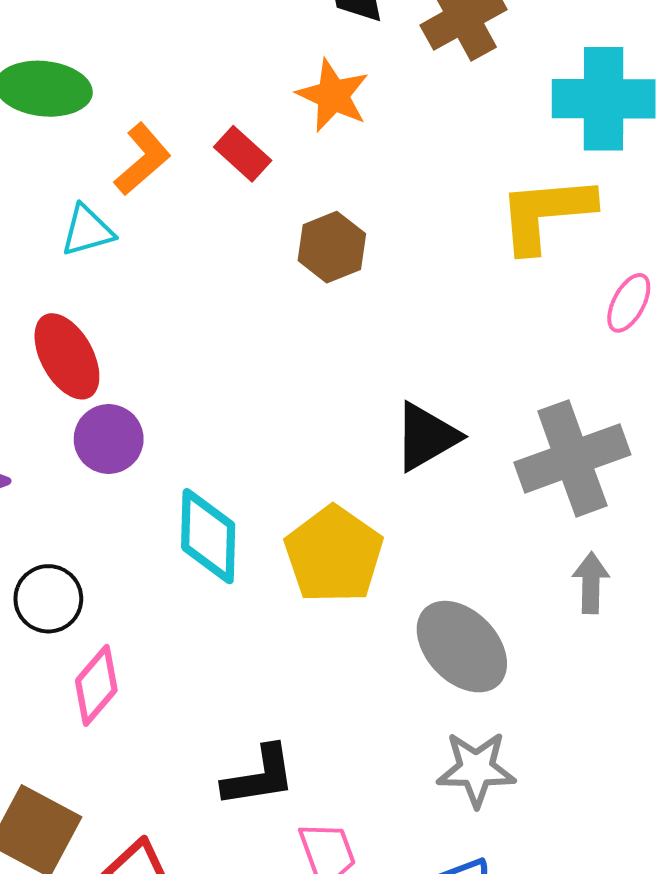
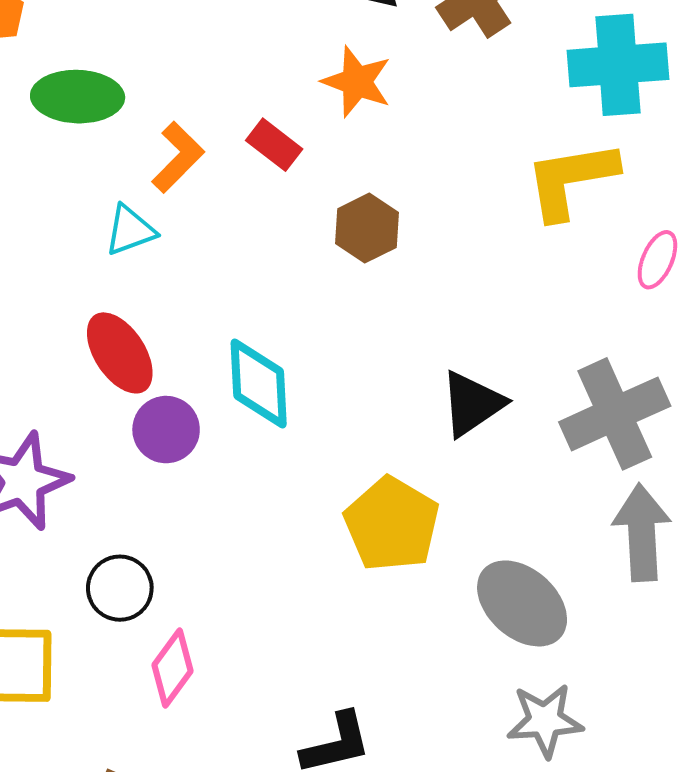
cyan diamond: (208, 536) -> (259, 383), moved
gray arrow: (591, 583) -> (642, 532), size x1.6

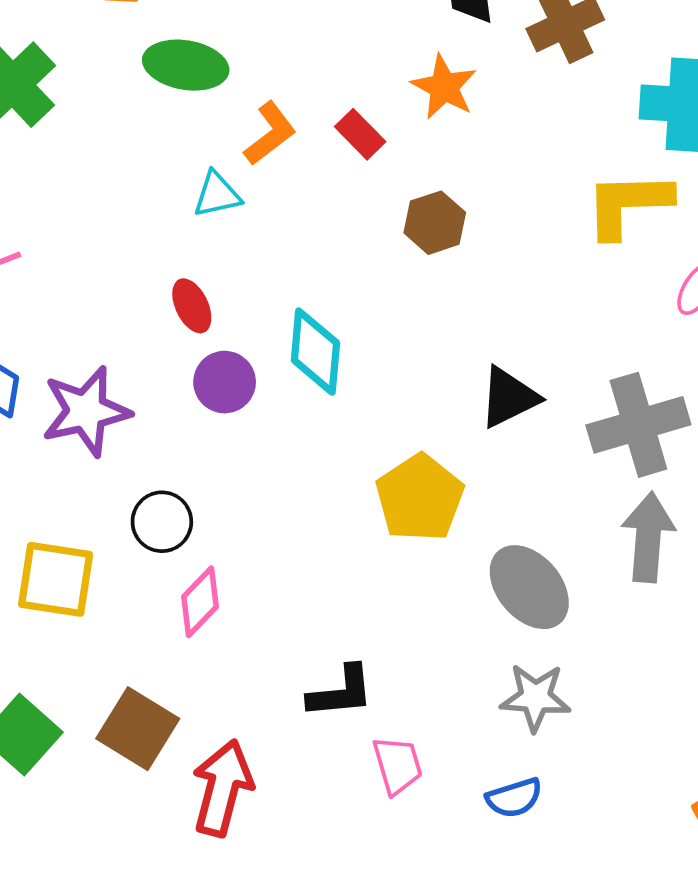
red ellipse: (120, 353) -> (192, 306), size x0.7

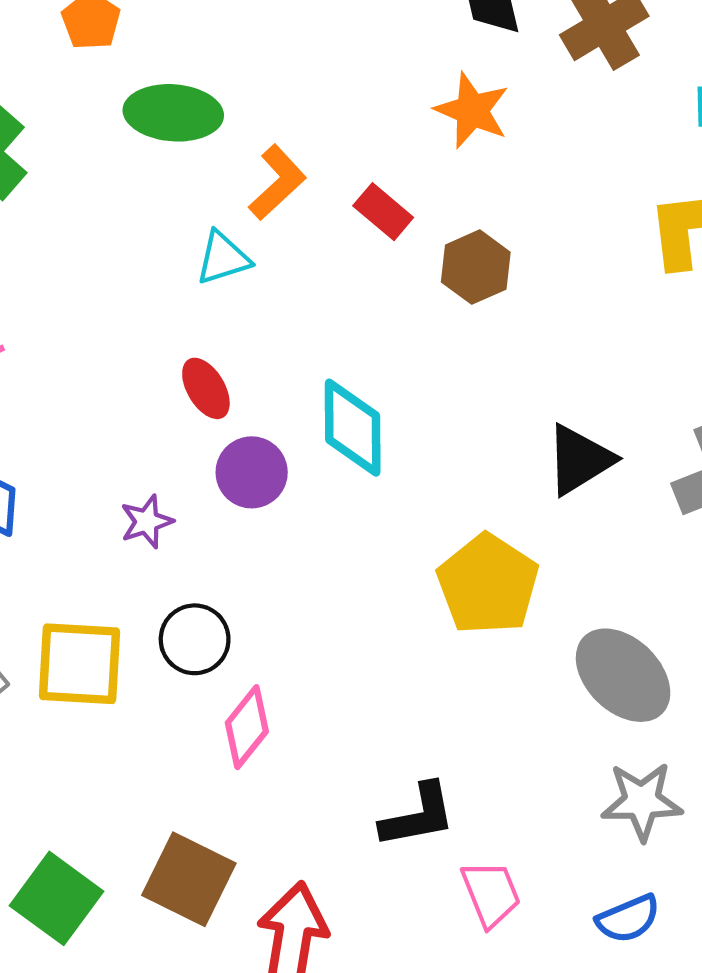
red rectangle: (360, 134) -> (383, 212), moved
purple star: (86, 411) -> (147, 522), moved, size x0.5
yellow square: (56, 579) -> (80, 664), moved

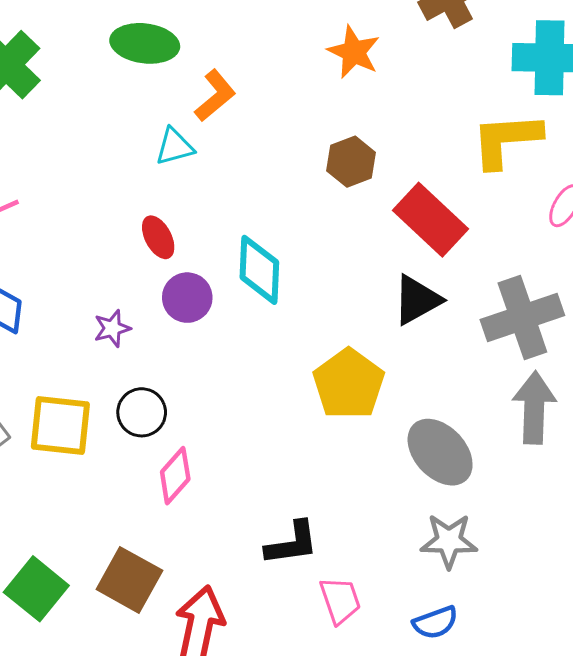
red rectangle: (383, 212) -> (430, 220), moved, size x1.8

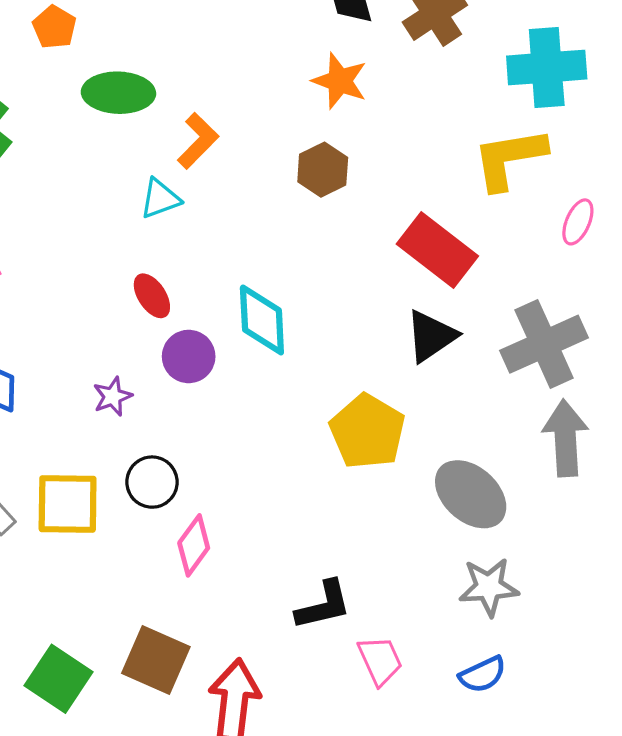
brown hexagon: (351, 162) -> (323, 170), moved

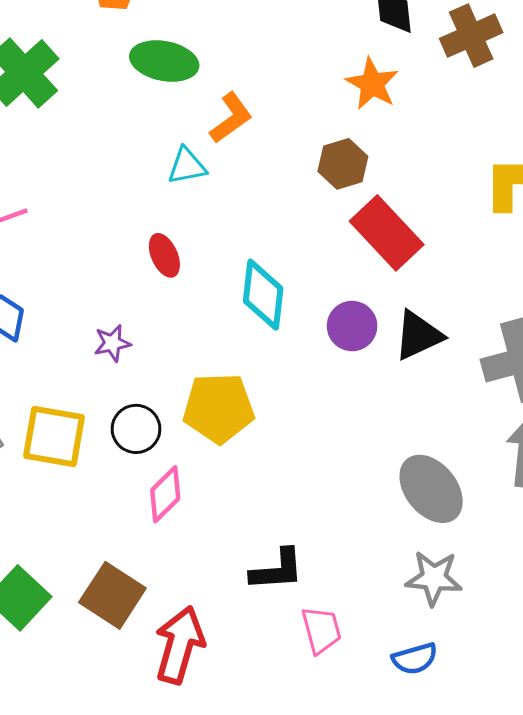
red rectangle: (437, 250) -> (387, 233), moved
purple circle: (189, 356) -> (352, 326), moved
yellow pentagon: (367, 431) -> (219, 408), moved, turned 30

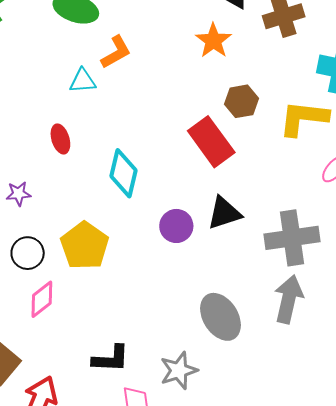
brown hexagon: (343, 164) -> (241, 101), moved
purple circle: (352, 326) -> (176, 226), moved
yellow pentagon: (219, 408) -> (85, 246), turned 30
gray star: (434, 578) -> (179, 371), moved, turned -30

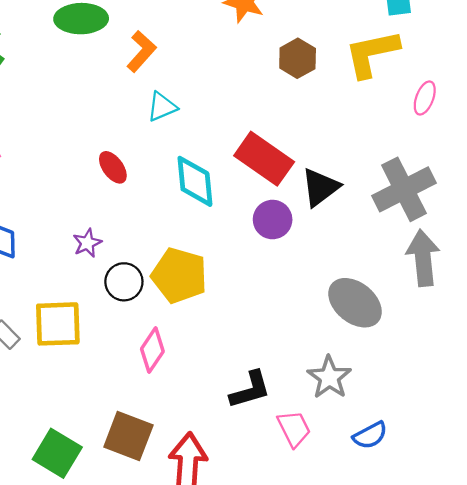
cyan triangle: (83, 81) -> (162, 107), moved
red rectangle: (211, 142) -> (264, 159), moved
black circle: (28, 253) -> (124, 282), moved

